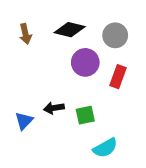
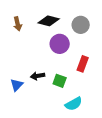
red rectangle: (118, 77) -> (83, 64), moved
green square: (85, 115) -> (60, 81), turned 32

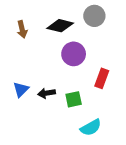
gray circle: (81, 25) -> (94, 16), moved
green square: (60, 81) -> (74, 99), turned -32
blue triangle: (17, 85) -> (21, 89), moved

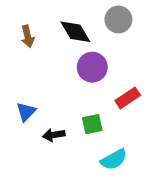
black diamond: (60, 26) -> (75, 32), turned 45
red rectangle: (102, 78) -> (128, 98), turned 36
black arrow: (47, 93) -> (54, 135), moved

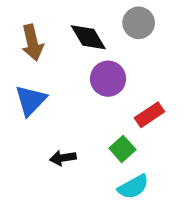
brown arrow: (28, 36) -> (32, 43), size x1.4
blue triangle: (26, 112) -> (31, 100), moved, size x1.4
green square: (92, 124) -> (122, 149), moved, turned -30

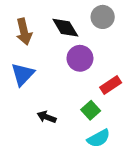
black arrow: (63, 158) -> (47, 117), turned 30

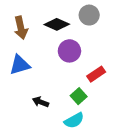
black diamond: (65, 28) -> (57, 24), turned -35
blue triangle: (23, 74) -> (20, 65), turned 30
cyan semicircle: (99, 138) -> (74, 120), moved

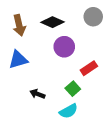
gray circle: (89, 15) -> (93, 17), moved

